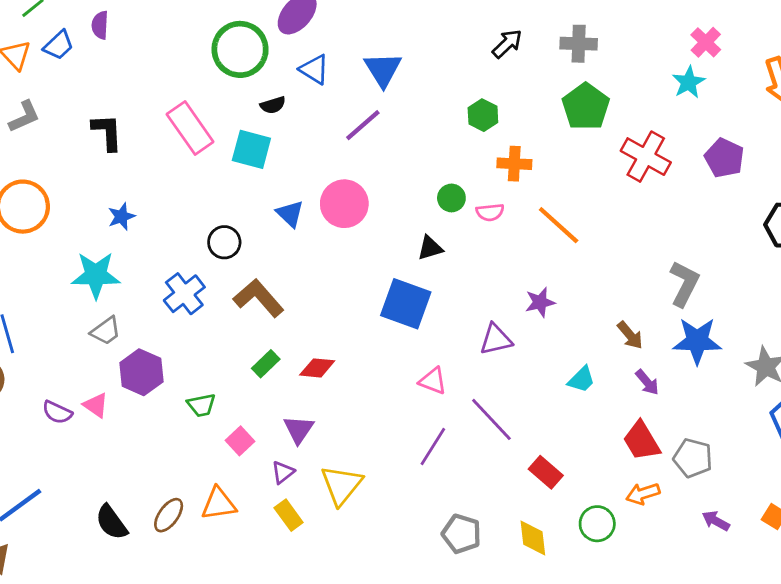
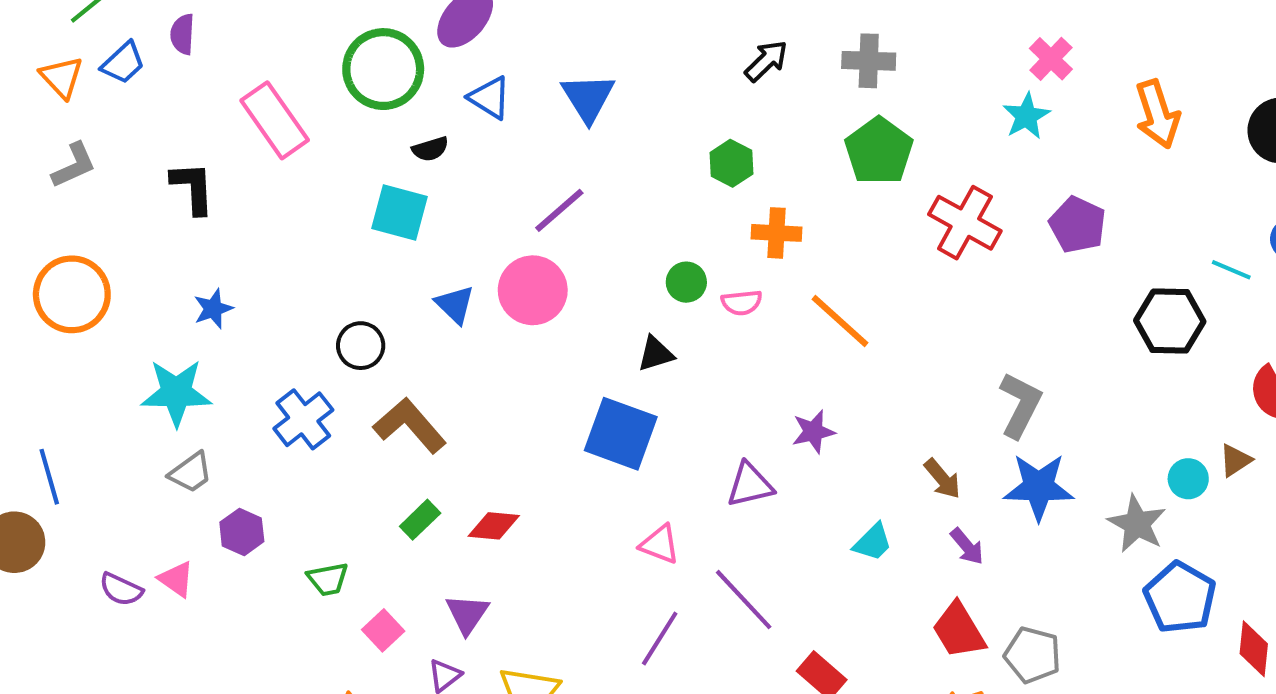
purple line: (363, 125) -> (559, 210), moved
pink rectangle: (190, 128) -> (275, 120), moved
purple hexagon: (141, 372) -> (242, 532), size x0.7

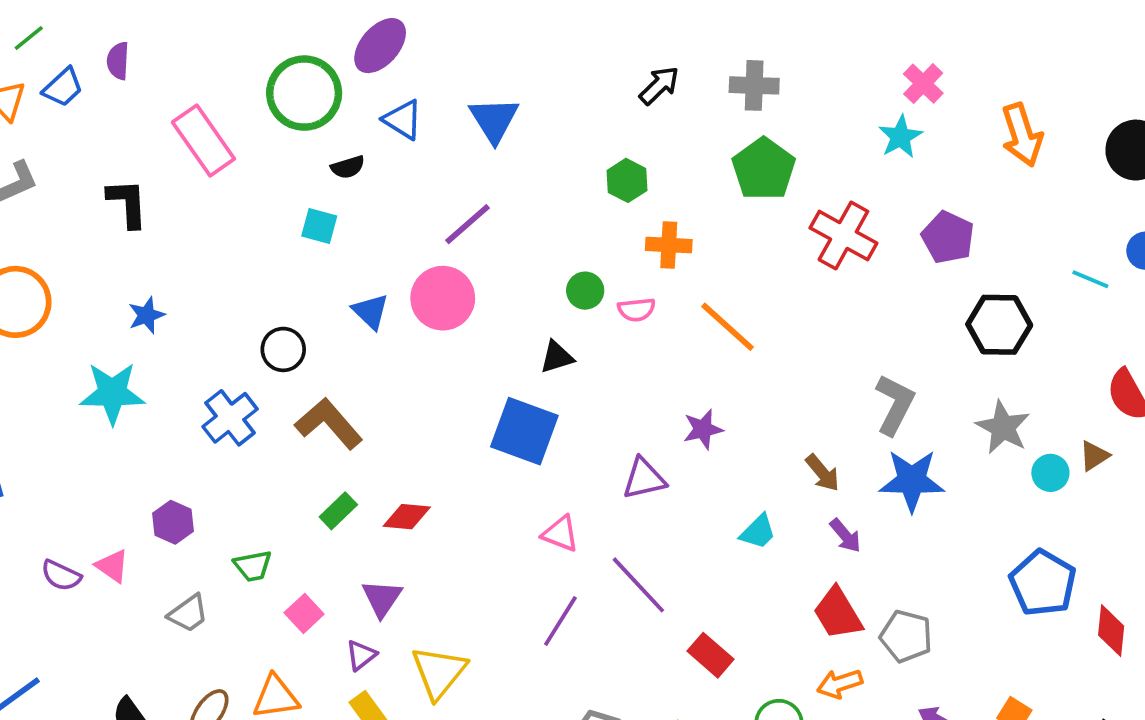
cyan square: (400, 212) -> (319, 226), size x0.7
black hexagon: (1170, 321) -> (999, 325), moved
gray trapezoid: (191, 473) -> (188, 613), moved
gray star: (1137, 524) -> (1003, 427), moved

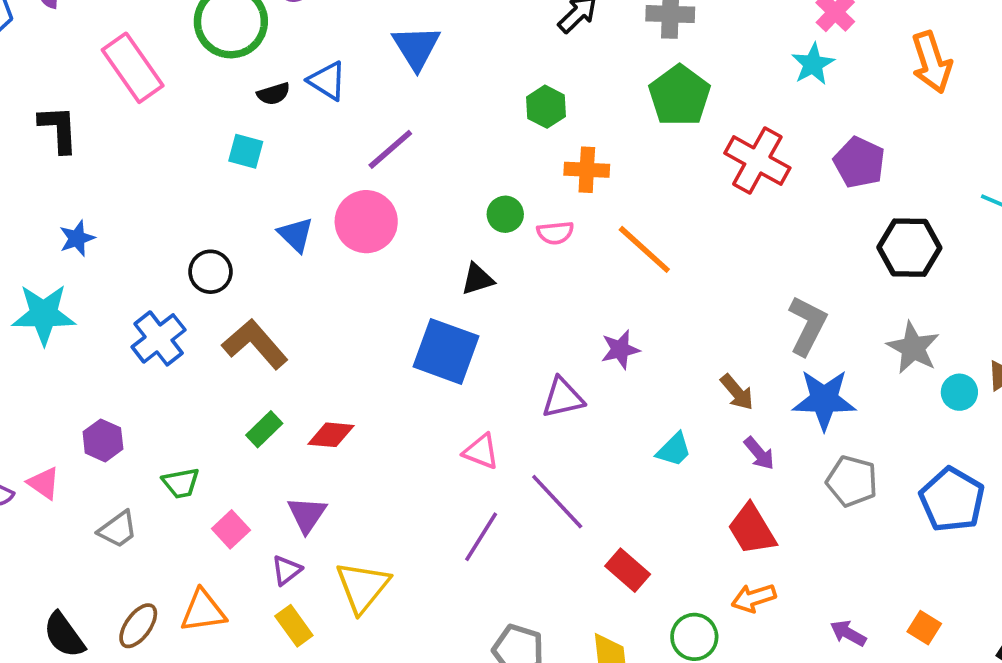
blue triangle: (403, 120) -> (327, 81), moved
gray pentagon: (906, 636) -> (852, 481), moved

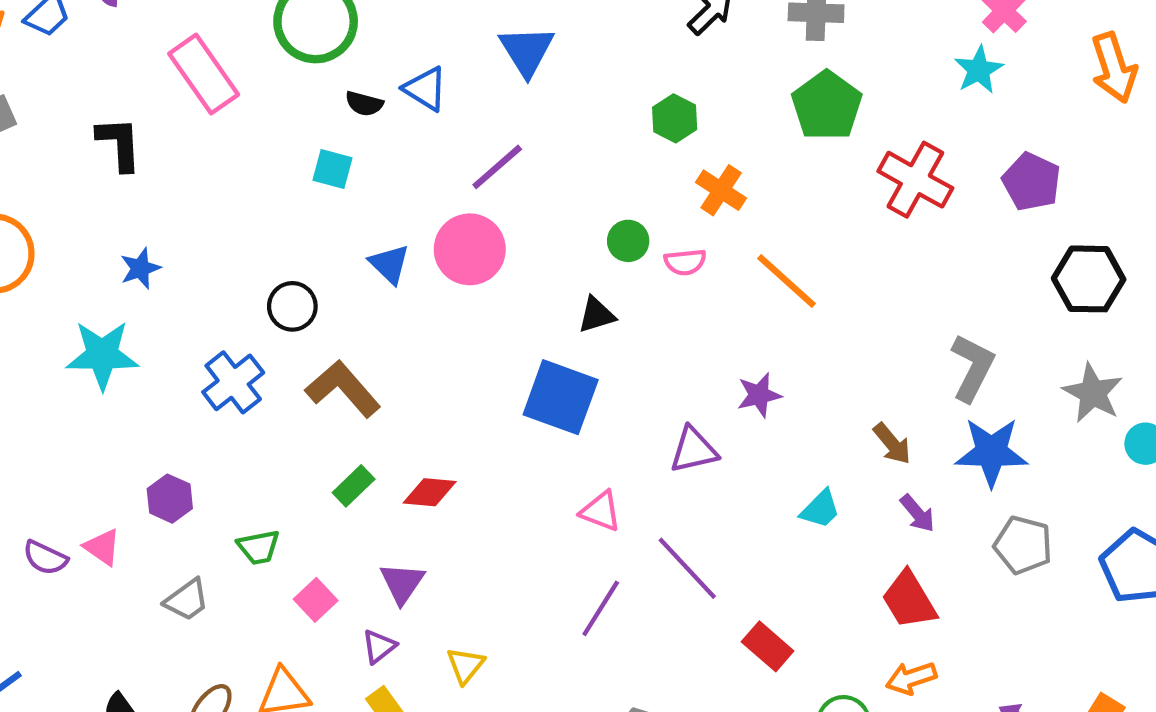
black semicircle: (274, 94) -> (364, 104), turned 32
orange cross: (587, 170) -> (721, 190), turned 30
yellow triangle: (363, 587) -> (466, 665), size x0.6

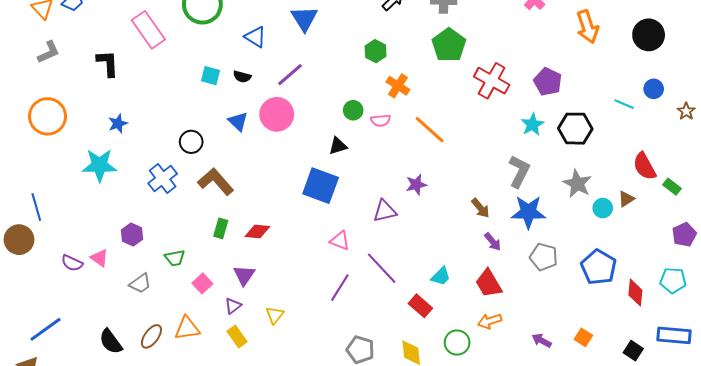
cyan star: (979, 70) -> (532, 125), moved
black semicircle: (364, 104) -> (242, 77), moved
green rectangle: (354, 486) -> (221, 228), turned -30
cyan trapezoid: (820, 509) -> (441, 276), moved

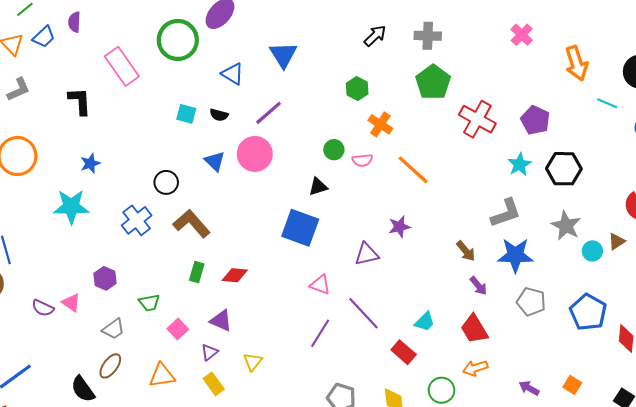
cyan line: (624, 104) -> (607, 103), moved
gray L-shape: (519, 171) -> (506, 213), turned 44
purple triangle: (244, 275) -> (221, 321), turned -40
brown ellipse: (151, 336) -> (110, 366), moved

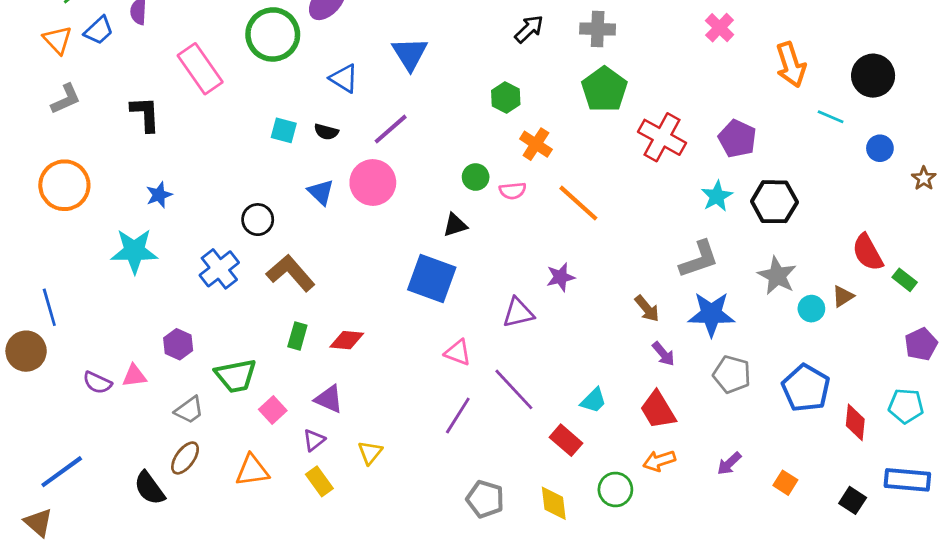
pink triangle: (71, 303) -> (134, 376), turned -42
green trapezoid: (149, 303) -> (236, 376), size x1.5
purple arrow: (529, 388) -> (729, 463), moved, turned -72

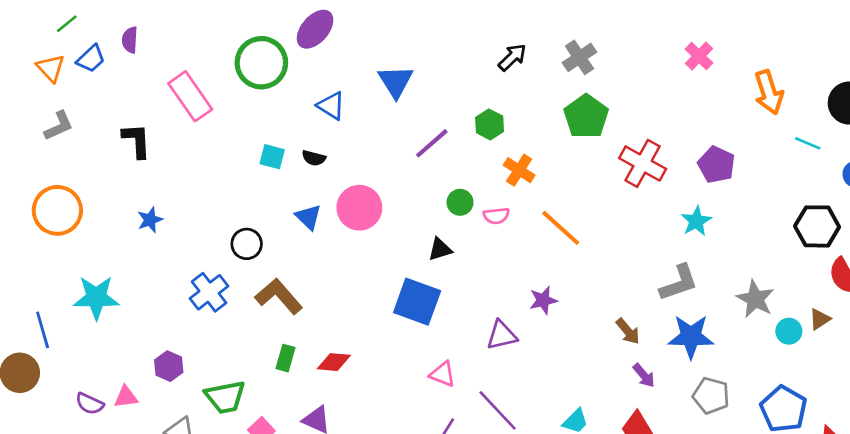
gray cross: (598, 29) -> (579, 57), turned -36
purple line: (391, 129) -> (432, 143), moved
black hexagon: (774, 202) -> (817, 226), moved
cyan star: (134, 251) -> (96, 298), moved

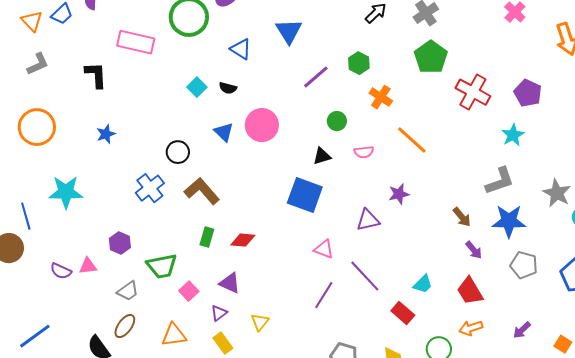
pink rectangle: (190, 96) -> (136, 42), turned -42
cyan square: (272, 157) -> (197, 87), turned 30
pink semicircle: (496, 216) -> (364, 152), moved

